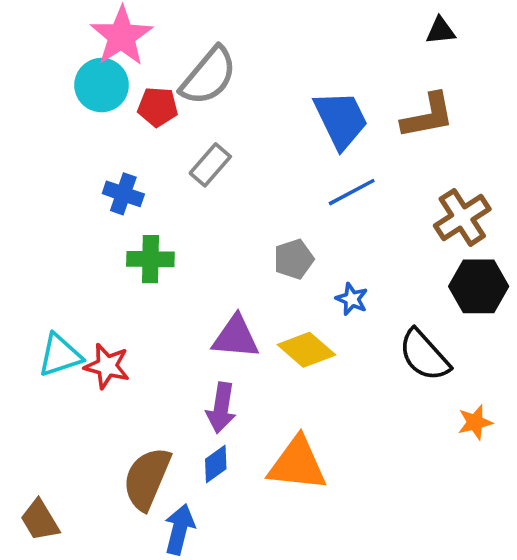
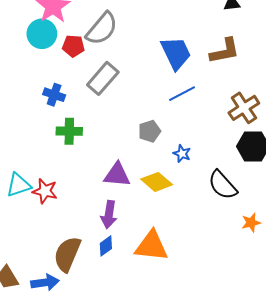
gray rectangle: (210, 165) -> (103, 78), size x1.4
blue arrow: (179, 529) -> (45, 282), moved, turned 68

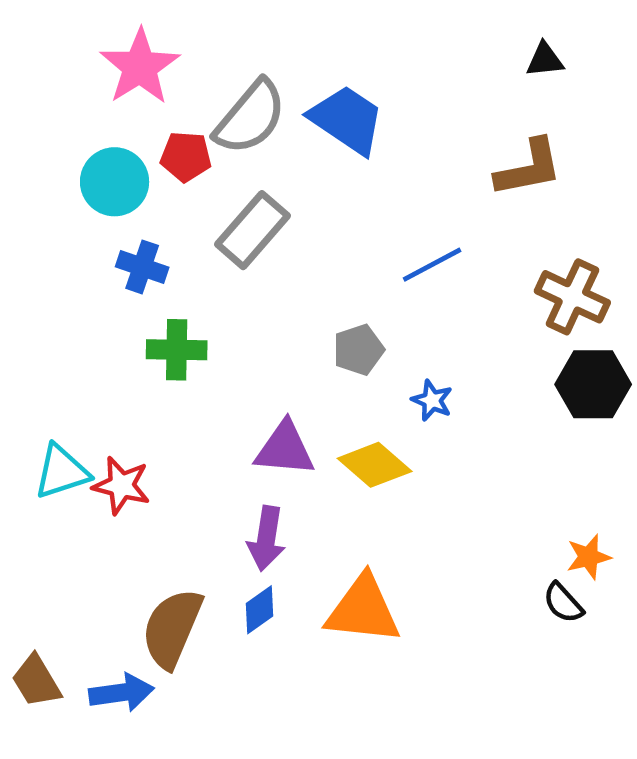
cyan circle: (42, 34) -> (115, 182), moved
blue trapezoid: (176, 53) -> (347, 120), moved, turned -30
brown cross: (244, 108) -> (572, 297), turned -32
black semicircle: (223, 185) -> (563, 603), moved, size x0.6

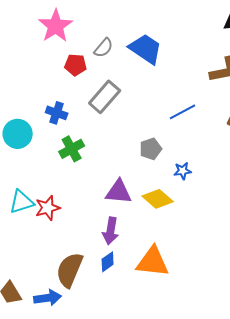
gray semicircle: (250, 117) -> (104, 48), size x0.6
cyan circle: (115, 182) -> (18, 134), moved
green cross: (177, 350) -> (72, 149), turned -30
blue star: (432, 400) -> (183, 171), turned -30
red star: (121, 486) -> (48, 208), turned -30

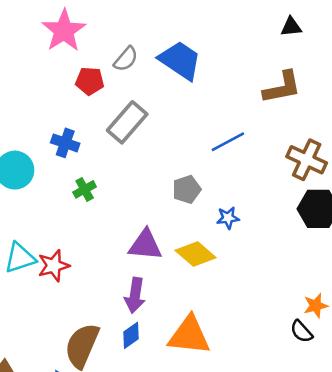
green cross: (72, 149) -> (85, 189), size x0.7

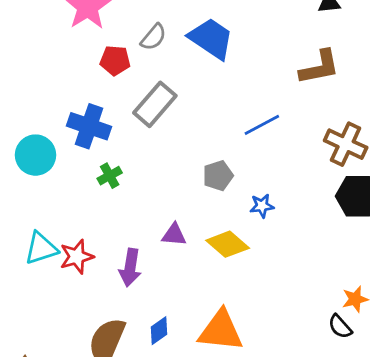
blue cross: (65, 143) -> (89, 126), size x1.4
purple triangle: (145, 245) -> (174, 235), size x0.7
purple arrow: (135, 295) -> (130, 268), moved

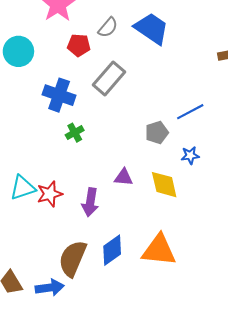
blue line: (262, 125) -> (190, 112), moved
cyan circle: (36, 155) -> (18, 51), moved
yellow diamond: (228, 244) -> (164, 185), turned 36
blue diamond: (159, 331) -> (112, 250), size x1.4

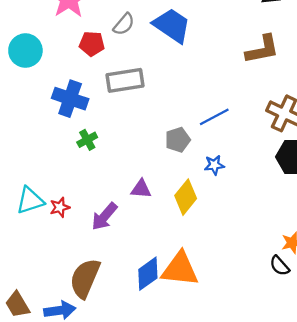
gray rectangle: (109, 78) -> (125, 80), turned 40
yellow diamond: (164, 185) -> (186, 197), turned 52
red star: (50, 194) -> (60, 207), size x0.7
purple arrow: (90, 202) -> (104, 216), turned 32
blue diamond: (112, 250) -> (148, 274), moved

